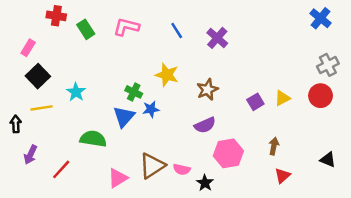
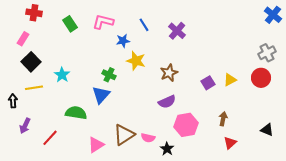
red cross: (56, 16) -> (34, 13), moved
blue cross: (321, 18) -> (273, 15), moved
blue star: (151, 109) -> (123, 41), moved

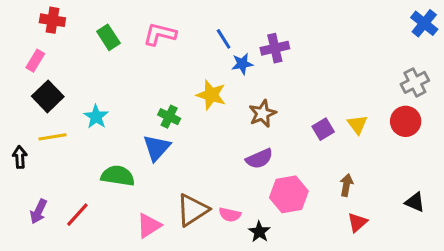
purple cross: (177, 31) -> (275, 48), turned 36
blue star: (123, 41) -> (242, 64), moved
yellow triangle: (230, 80) -> (357, 124), turned -40
purple arrow: (25, 126) -> (38, 212), moved

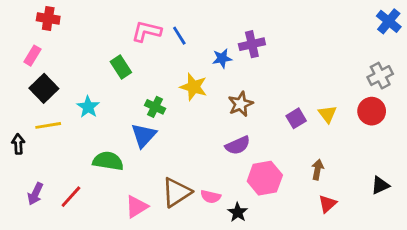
green rectangle: (108, 37) -> (121, 67), moved
blue line: (224, 39) -> (179, 36), moved
black triangle: (415, 202) -> (380, 185), turned -48

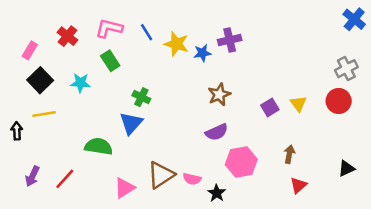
red cross: (48, 19) -> (67, 36), moved, turned 30
pink L-shape: (146, 31) -> (109, 28), moved
blue line: (179, 36) -> (147, 32), moved
yellow star: (194, 87) -> (176, 44), moved
cyan star: (88, 107) -> (80, 83), moved, turned -30

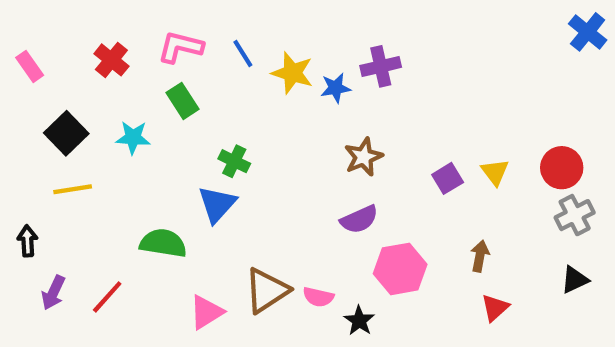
pink rectangle: (30, 50) -> (30, 66), moved, turned -66
gray cross: (346, 69) -> (575, 215), moved
black arrow: (17, 131) -> (27, 241), moved

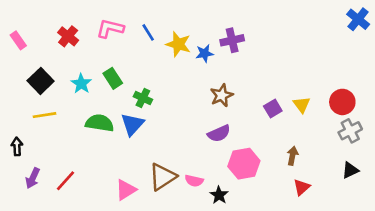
green rectangle: (183, 101) -> (113, 78), moved
cyan star: (133, 138) -> (81, 84), turned 30
green semicircle: (163, 243) -> (100, 123), moved

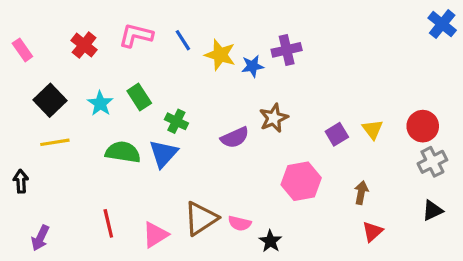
purple semicircle: (219, 133) -> (235, 137), moved
pink hexagon: (244, 164) -> (301, 181), moved
purple arrow: (33, 178) -> (40, 238), moved
red line: (65, 181) -> (108, 223), moved, turned -55

